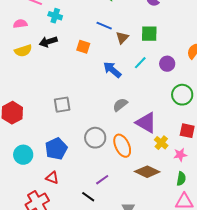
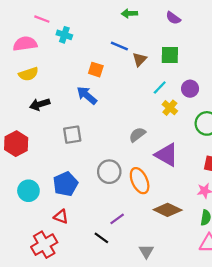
pink semicircle: (20, 24) -> (25, 44), size x1.5
black arrow: (48, 42) -> (40, 104), moved
blue arrow: (112, 70) -> (87, 95), moved
yellow cross: (161, 143) -> (170, 108), moved

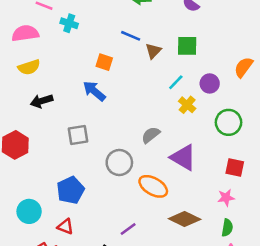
gray circle: (109, 172) -> (119, 163), moved
orange ellipse: (140, 181) -> (153, 186), turned -35
cyan circle: (28, 191) -> (29, 211), moved

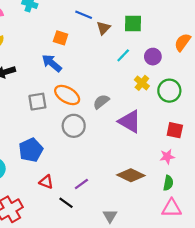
yellow cross: (187, 105) -> (142, 83), moved
orange ellipse: (153, 186) -> (67, 95), moved
red triangle: (65, 226) -> (46, 182), moved

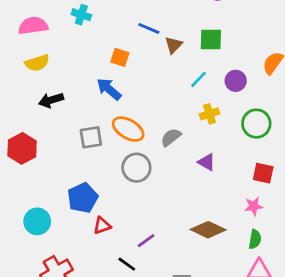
yellow cross: (142, 83) -> (209, 114), moved, turned 32
purple triangle: (130, 121) -> (207, 162), size x0.6
red triangle: (46, 182) -> (102, 226), moved, turned -40

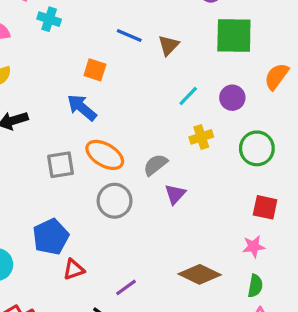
green square: (211, 39) -> (234, 36), moved, size x1.4
brown triangle: (174, 45) -> (169, 45), moved
purple triangle: (207, 162) -> (175, 194), moved, turned 42

